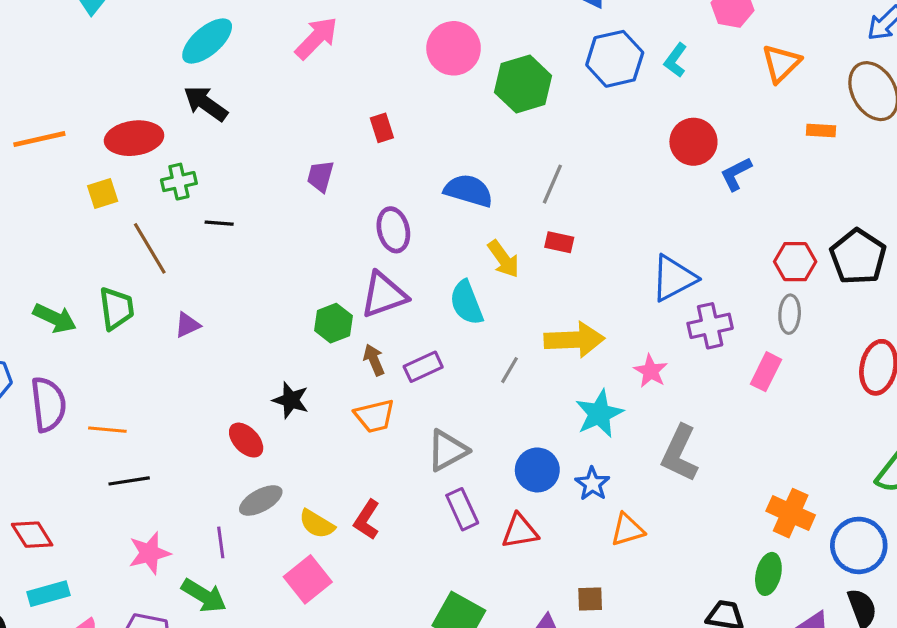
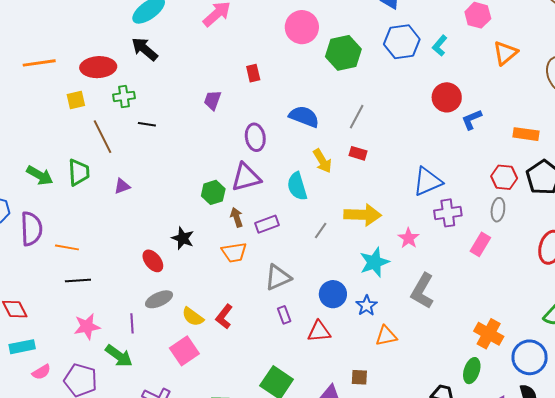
orange rectangle: (821, 130) -> (526, 134), moved, size x1.4
purple rectangle: (462, 509) -> (284, 315), size x0.7

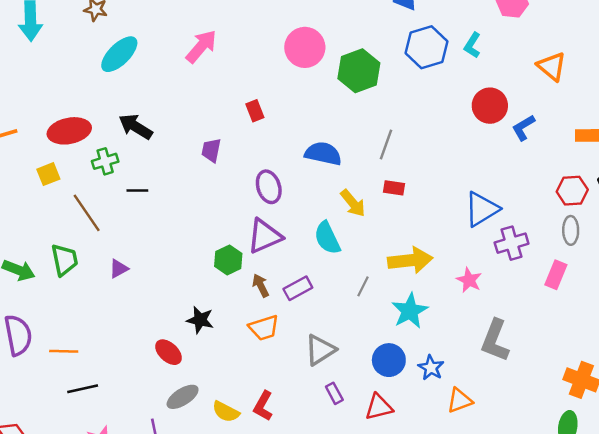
black arrow: (145, 49) -> (136, 127), moved
orange triangle: (505, 53) -> (552, 66), moved, turned -32
cyan star: (374, 262) -> (410, 311), moved

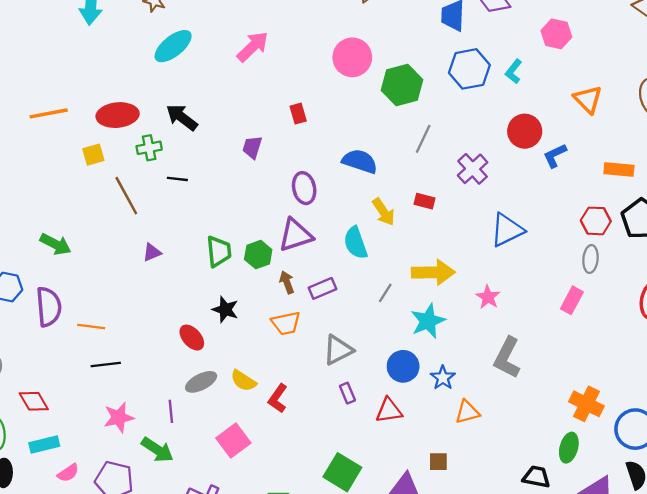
gray line: (386, 144) -> (423, 139), moved
purple cross: (512, 243) -> (473, 169), moved, turned -32
green trapezoid: (65, 260) -> (219, 251), moved
yellow semicircle: (226, 412) -> (243, 381), moved

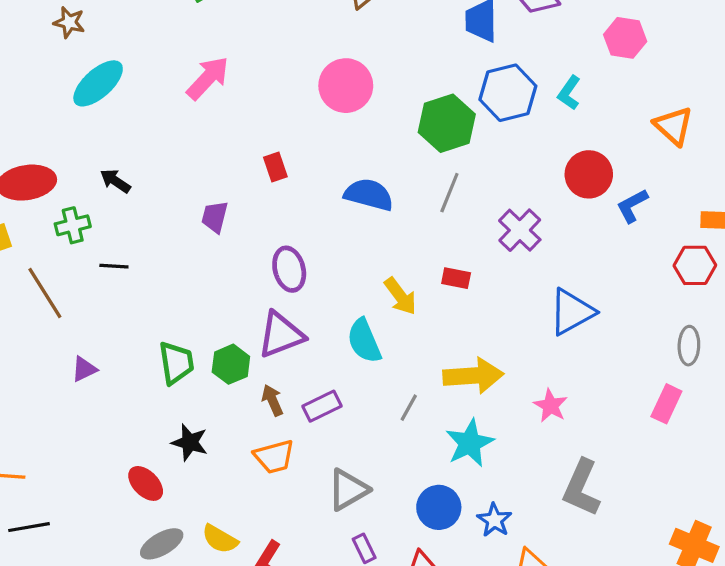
green hexagon: (402, 85) -> (447, 123), moved
black arrow: (182, 117) -> (115, 181), size x0.7
blue semicircle: (360, 161) -> (369, 195), moved
red hexagon: (596, 221) -> (695, 265), moved

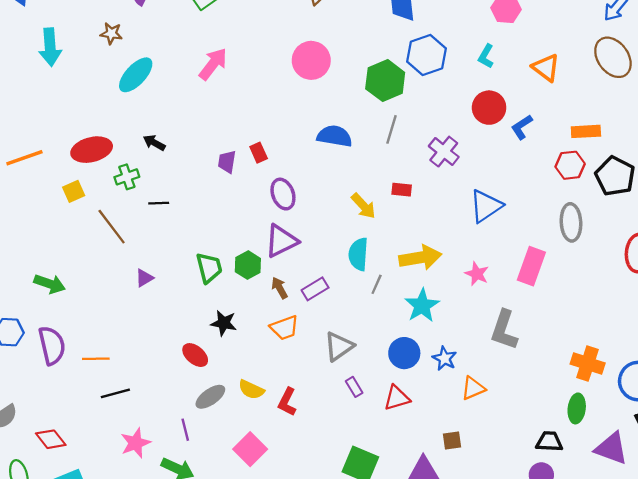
cyan L-shape: (569, 93) -> (486, 56), moved
red rectangle: (275, 167) -> (259, 153), moved
cyan semicircle: (364, 341) -> (358, 254), moved, turned 32
gray ellipse: (689, 346) -> (571, 222), size x1.4
pink rectangle: (666, 404) -> (531, 266), moved, size x1.4

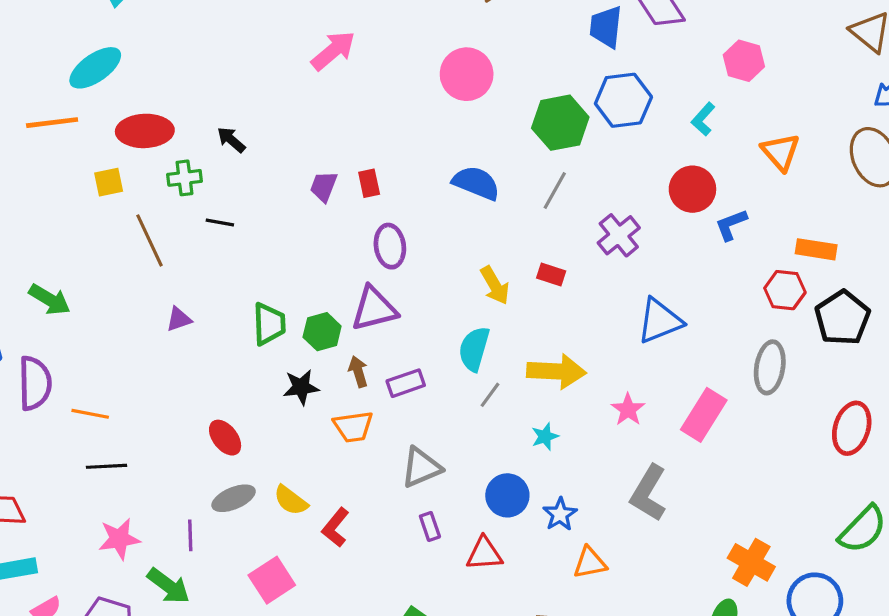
cyan ellipse: (136, 75) -> (95, 68), moved
cyan star: (422, 306) -> (545, 436), size x0.6
black star: (224, 323) -> (301, 387), moved, turned -30

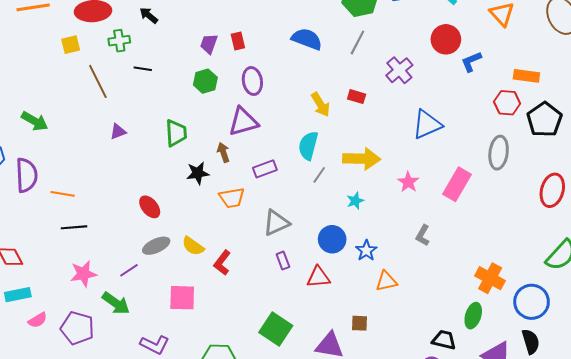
green hexagon: (322, 332) -> (205, 81), moved
brown arrow: (358, 372) -> (223, 152), moved
gray L-shape: (648, 493) -> (423, 235), size x0.6
purple line: (190, 535) -> (129, 270), turned 60
pink square: (272, 580) -> (182, 298), turned 36

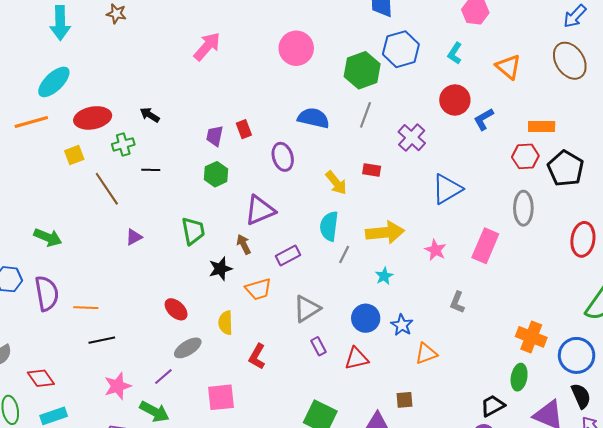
purple ellipse: (252, 81) -> (283, 157), moved
yellow semicircle: (193, 246) -> (226, 323), moved, turned 60
black trapezoid: (444, 340) -> (493, 406), turned -35

